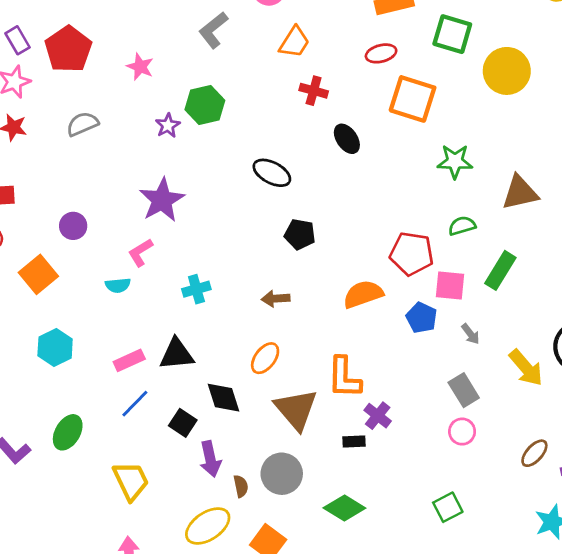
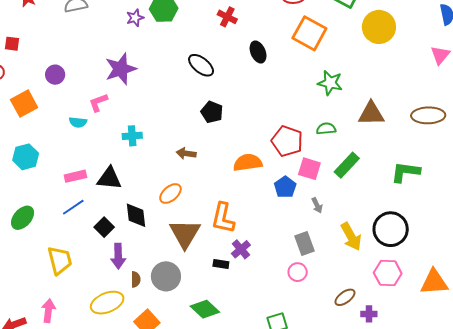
red cross: (314, 91) -> (227, 17), moved

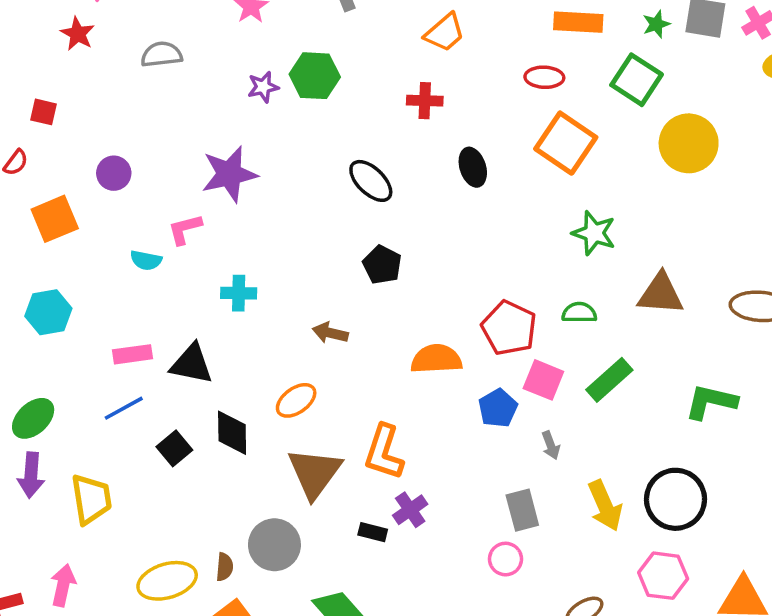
red cross: (227, 17) -> (425, 101), turned -30
purple arrow: (118, 256) -> (31, 475), moved
brown semicircle: (136, 279) -> (225, 567), moved

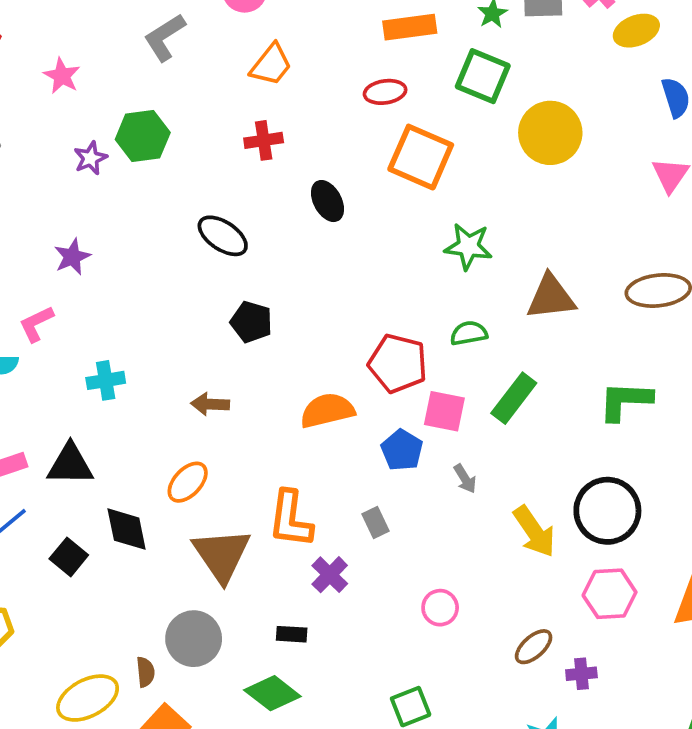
purple star: (229, 174) -> (72, 257), size x0.6
gray rectangle: (522, 510) -> (376, 522), moved, size x0.7
black rectangle: (373, 532) -> (292, 634), moved

